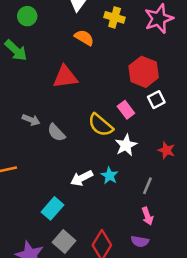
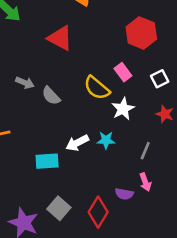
red triangle: (65, 77) -> (60, 38), turned 36
white square: (156, 100) -> (160, 79), moved
cyan star: (109, 176) -> (106, 140), turned -30
cyan rectangle: (53, 208) -> (47, 161), moved, turned 45
purple semicircle: (140, 241) -> (124, 194), moved

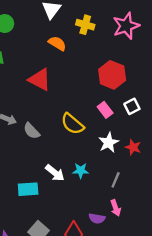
pink rectangle: (123, 72) -> (105, 110), moved
white square: (160, 79) -> (132, 106), moved
white star: (123, 109) -> (109, 143), moved
white arrow: (77, 143) -> (55, 173), turned -114

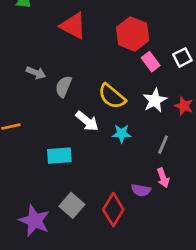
red hexagon: (112, 75) -> (133, 34), moved
yellow semicircle: (72, 124) -> (112, 96), moved
gray semicircle: (32, 131) -> (64, 87), turned 66
white arrow: (55, 173) -> (87, 121), moved

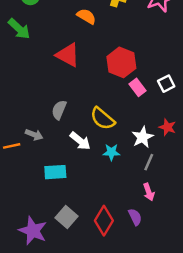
gray arrow: (36, 73) -> (34, 135), moved
white star: (155, 100) -> (143, 137), moved
purple semicircle: (141, 190) -> (135, 217), moved, turned -126

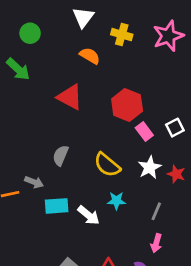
white star: (143, 137) -> (150, 167), moved
white arrow: (80, 141) -> (89, 215), moved
cyan rectangle: (55, 172) -> (57, 206), moved
pink arrow: (149, 192) -> (156, 243), turned 35

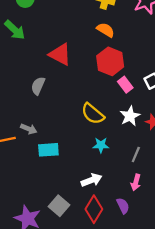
orange semicircle: (90, 56) -> (106, 30), moved
gray semicircle: (61, 155) -> (38, 86), moved
white arrow: (89, 215) -> (92, 180), moved, turned -60

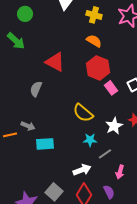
white star: (130, 116) -> (114, 126), moved
gray line: (136, 154) -> (105, 154), moved, turned 32

